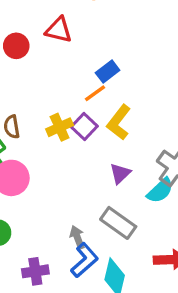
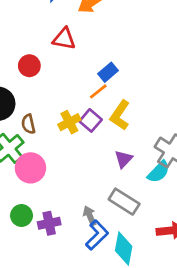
red circle: (16, 46) -> (29, 66), moved
purple cross: (35, 271) -> (49, 223), moved

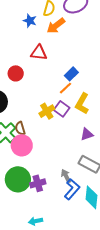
brown semicircle: (28, 124) -> (20, 128), moved
purple triangle: (124, 159) -> (87, 134), turned 32
green circle: (22, 216) -> (18, 179), size x1.6

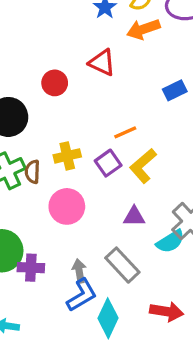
blue rectangle: (71, 74) -> (175, 90), moved
yellow cross: (47, 111) -> (67, 156), moved
pink circle: (22, 145) -> (67, 206), moved

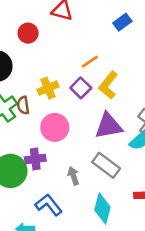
purple triangle: (134, 217) -> (109, 126), size x1.6
purple cross: (31, 268) -> (35, 159), moved
blue L-shape: (82, 295) -> (49, 205), moved, turned -88

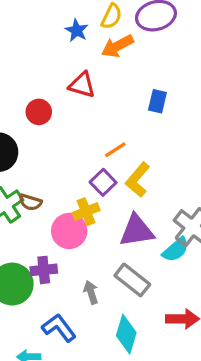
blue rectangle: (122, 22) -> (157, 101), turned -42
yellow cross: (48, 88) -> (86, 212), moved
brown semicircle: (23, 105) -> (30, 202), turned -66

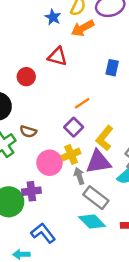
yellow L-shape: (138, 180) -> (105, 138), moved
brown semicircle: (30, 202) -> (28, 132), moved
yellow cross: (86, 212) -> (71, 155), moved
gray arrow: (91, 292) -> (79, 176), moved
cyan diamond: (126, 334) -> (92, 221), moved, turned -60

